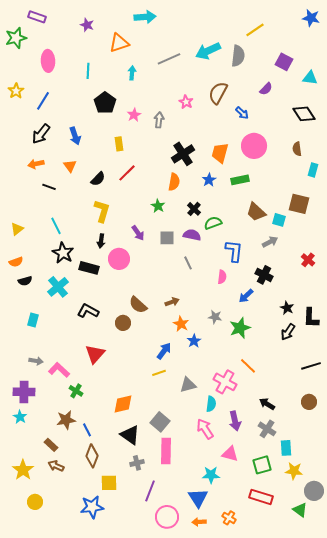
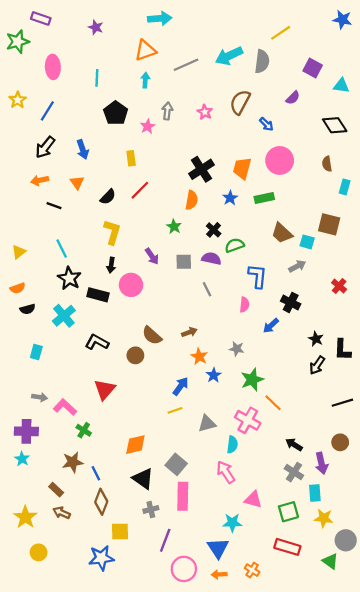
orange triangle: (119, 43) -> (145, 50), moved
gray arrow: (159, 120) -> (167, 111), moved
green star: (240, 328) -> (252, 380), moved
purple arrow: (235, 421) -> (321, 463), moved

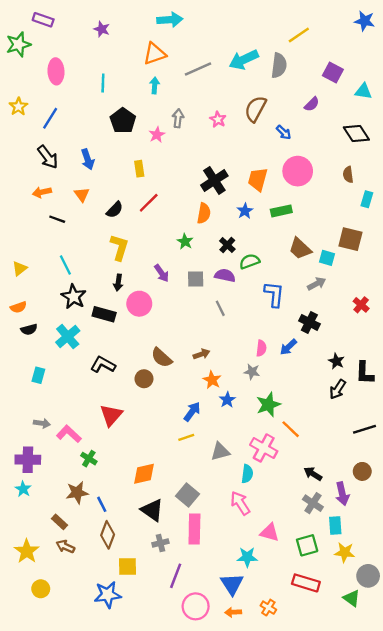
black arrow: (45, 147) -> (48, 157), turned -75
pink semicircle: (244, 305) -> (261, 348), moved

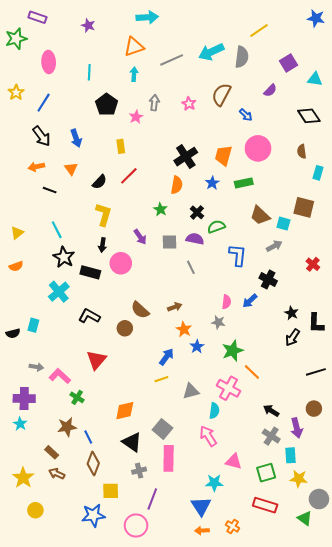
purple square: (333, 73) -> (288, 63), turned 30
black semicircle: (29, 329) -> (13, 333), moved
pink circle: (196, 606) -> (136, 525), moved

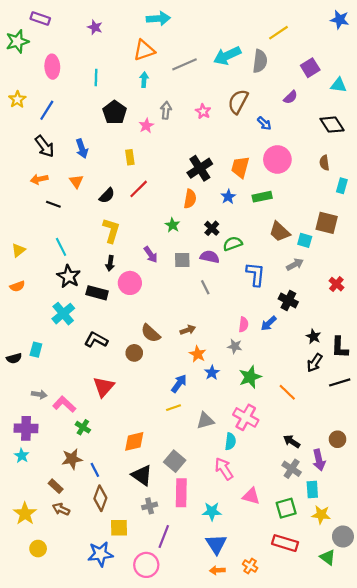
orange line: (252, 372) -> (287, 392), moved
black line: (316, 372) -> (340, 382), moved
cyan star: (214, 483) -> (212, 511), moved

